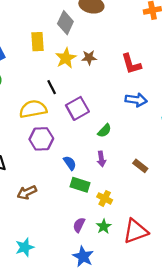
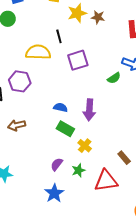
green semicircle: (104, 131) -> (114, 78), moved
purple hexagon: (41, 139) -> (20, 81), moved
purple arrow: (101, 159) -> (89, 110), size x1.5
blue semicircle: (70, 163) -> (60, 107), turned -56
brown rectangle: (140, 166) -> (124, 158), moved

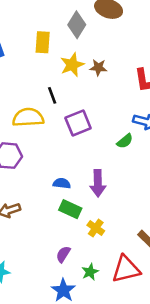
green star: (78, 170) -> (90, 272), moved

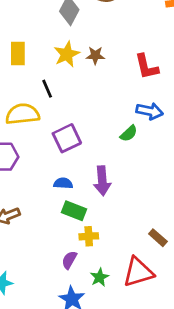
yellow rectangle: (43, 42) -> (18, 54), moved
purple square: (78, 123) -> (67, 138), moved
yellow cross: (96, 228) -> (89, 236), moved, turned -35

